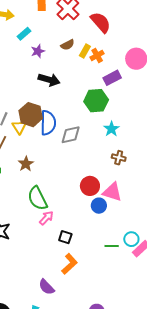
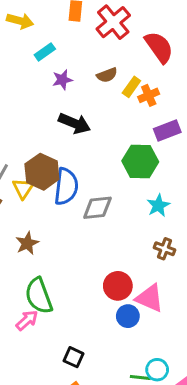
pink arrow: (46, 218) -> (27, 320), moved
cyan circle: (131, 239) -> (157, 370), moved

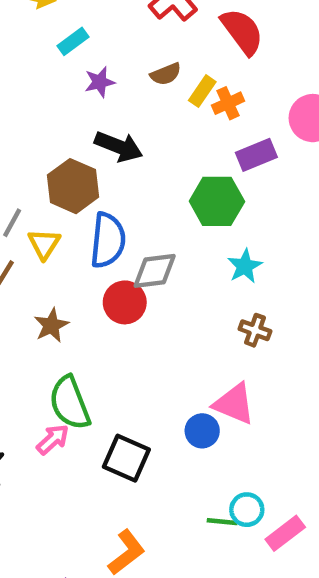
brown hexagon: (42, 172) -> (73, 186), moved
red circle: (118, 286) -> (125, 302), moved
black square: (73, 357) -> (126, 458), moved, size x1.5

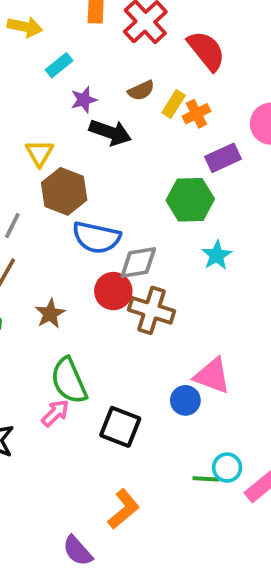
black arrow: (119, 146) -> (110, 132), moved
blue semicircle: (108, 240) -> (96, 237), turned 99
yellow triangle: (44, 244) -> (39, 153), moved
brown cross: (255, 330) -> (151, 310), moved, size x1.6

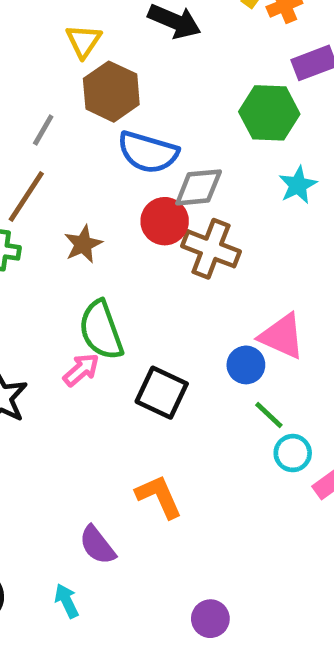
green line: (206, 479) -> (269, 415), moved, turned 36
orange L-shape: (124, 509) -> (159, 496), turned -78

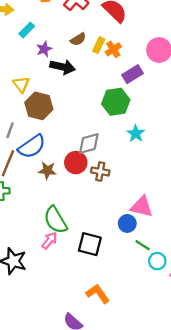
blue semicircle: (148, 152) -> (32, 146), moved, turned -40
brown star: (83, 244) -> (47, 170), moved, turned -30
brown cross: (211, 249) -> (100, 171), size x0.7

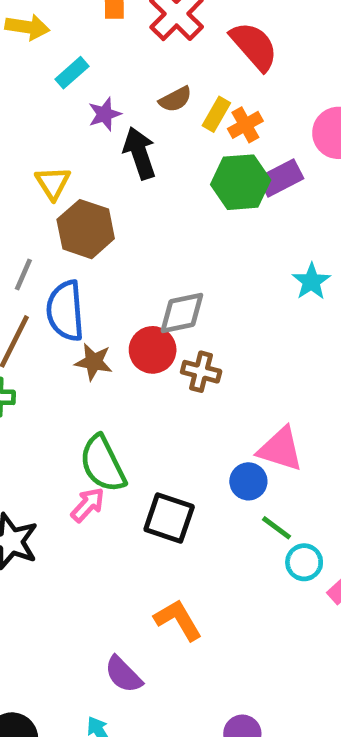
black arrow: (63, 67) -> (140, 153), turned -125
green hexagon: (116, 102) -> (241, 182), moved
cyan star: (136, 133) -> (311, 281), moved
blue semicircle: (32, 146) -> (65, 311), turned 116

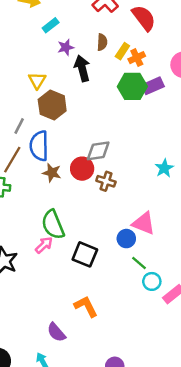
brown semicircle: (175, 99) -> (102, 42), turned -63
cyan star: (311, 281) -> (164, 168), moved

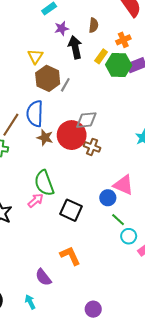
yellow rectangle: (122, 51) -> (101, 56), moved
gray line: (19, 126) -> (65, 85), moved
red circle: (82, 169) -> (72, 135), size x1.4

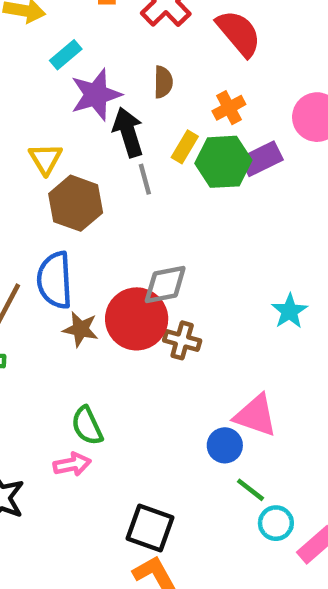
purple star: (62, 28) -> (96, 95), size x1.6
gray line: (65, 85) -> (145, 179), moved, turned -40
green semicircle: (44, 183) -> (87, 426), size x0.7
pink arrow: (36, 201) -> (72, 464), turned 35
black square: (71, 210) -> (150, 528), moved

